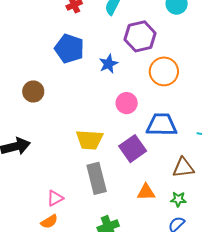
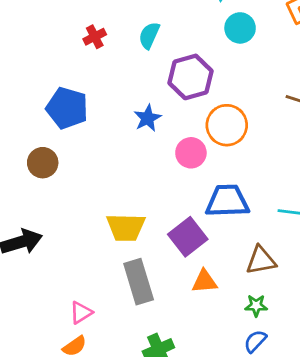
blue pentagon: (69, 49) -> (67, 108), moved
pink circle: (127, 103) -> (191, 153), moved
orange triangle: (146, 192) -> (204, 281), moved

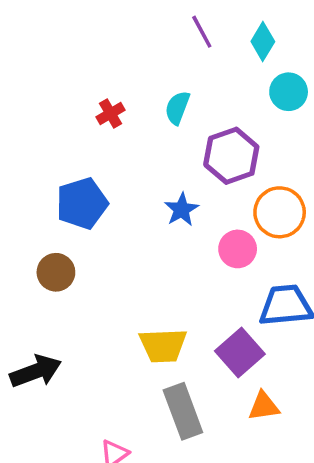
blue pentagon: (67, 108) -> (82, 203), turned -30

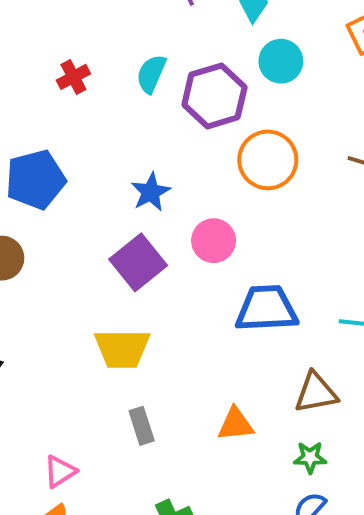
purple hexagon: (231, 156) -> (214, 96), moved
orange circle: (280, 212) -> (268, 160), moved
purple square: (240, 352) -> (138, 262), moved
gray rectangle: (183, 411) -> (142, 426), size x0.6

